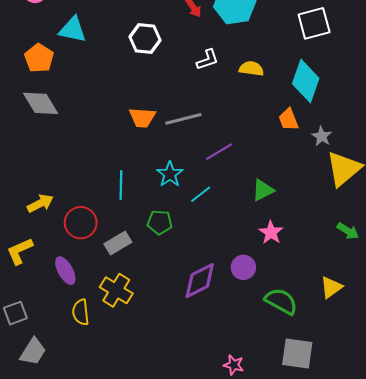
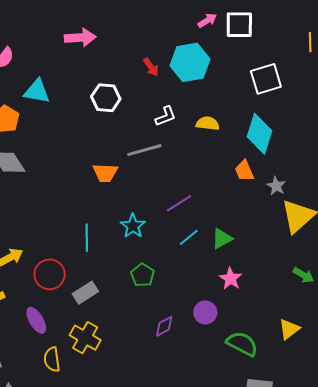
gray line: (183, 119) -> (144, 150), moved
cyan line: (201, 194) -> (189, 237), moved
green pentagon: (160, 222) -> (143, 275), moved, turned 30
purple diamond: (200, 281) -> (164, 326), size x0.6

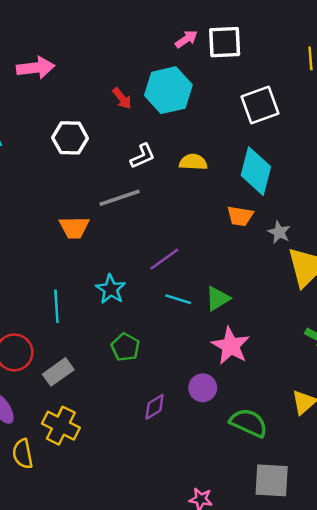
orange trapezoid: (244, 171) -> (240, 216), turned -55
cyan line: (189, 237) -> (178, 299), turned 60
pink star: (231, 279) -> (231, 346), size x1.4

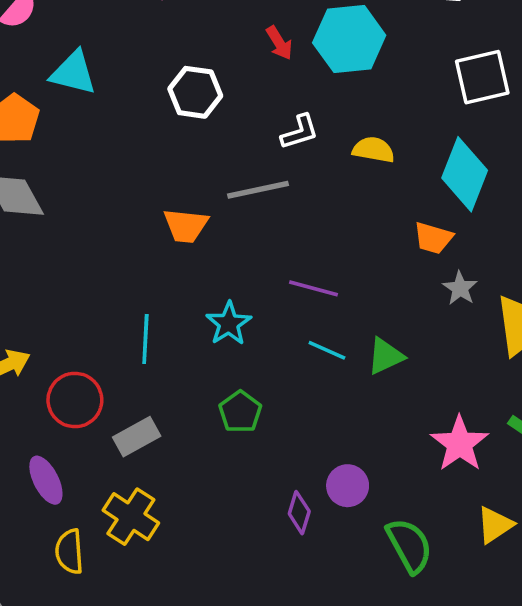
gray star: (279, 232) -> (460, 288), moved
purple line: (164, 259) -> (313, 288), turned 44
pink star: (231, 346) -> (460, 444), moved
purple diamond: (155, 407) -> (299, 513), moved, turned -48
green semicircle: (249, 423) -> (409, 546), turned 30

